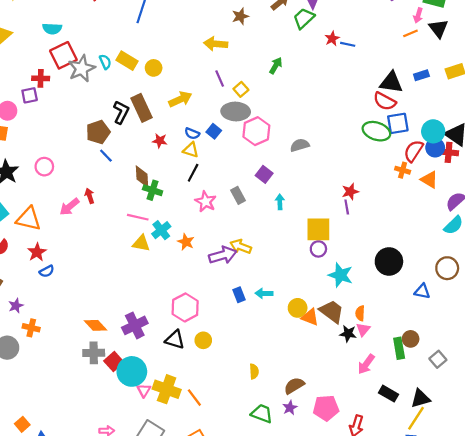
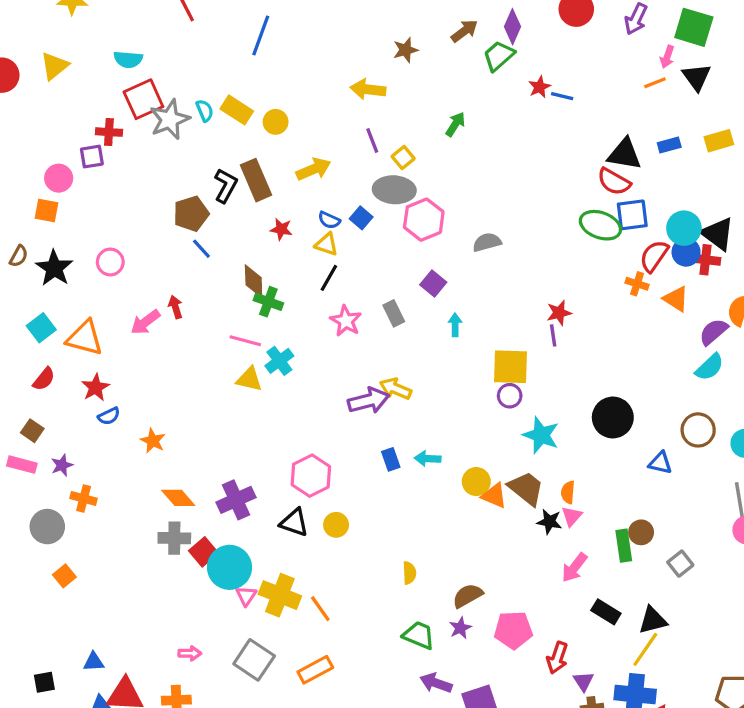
orange star: (186, 242) -> (153, 441), moved
orange square: (22, 424) -> (64, 576), moved

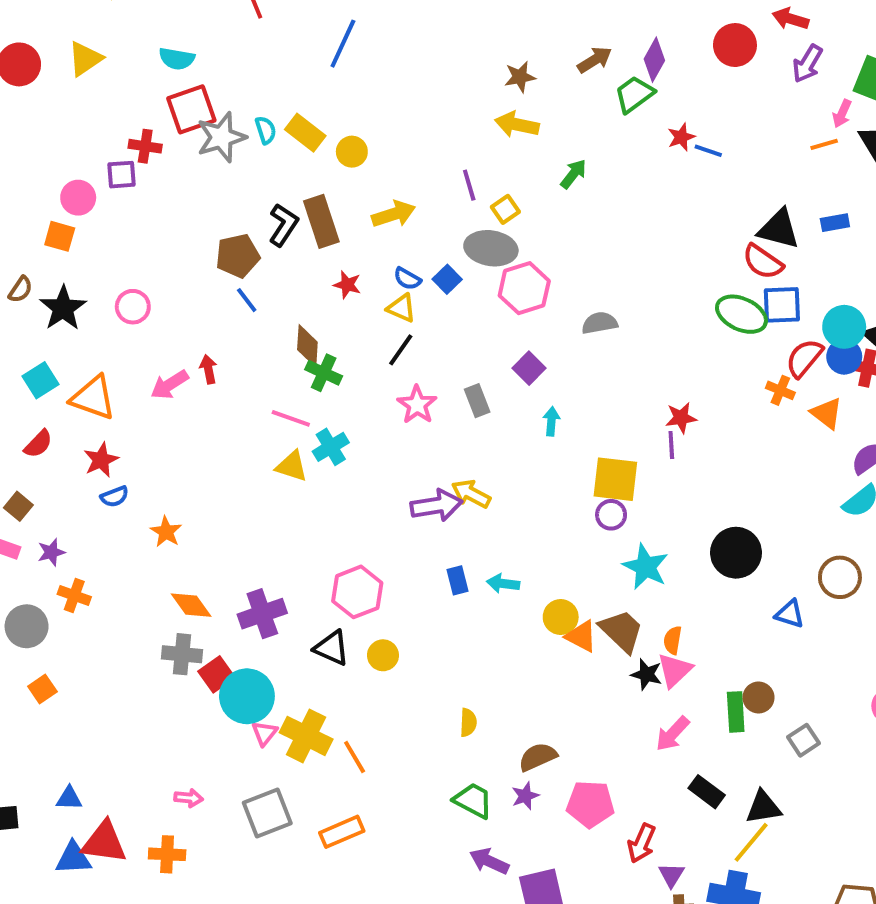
yellow arrow: (368, 89) -> (517, 124), moved
pink triangle: (572, 516) -> (675, 670), size x1.4
gray square: (254, 660) -> (267, 813), turned 30

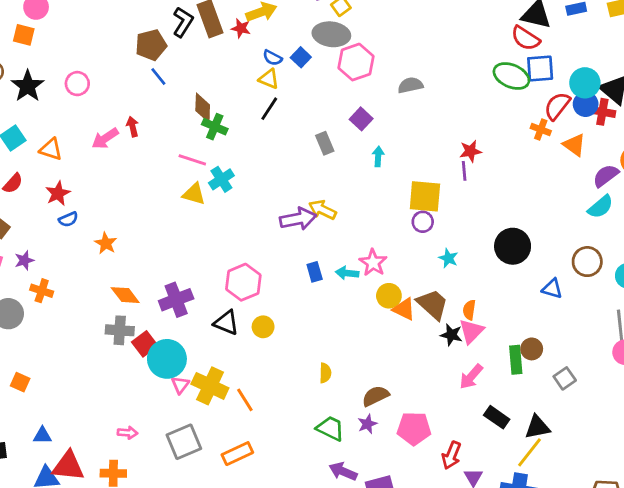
red star: (347, 285) -> (241, 28), moved
orange triangle: (93, 398) -> (51, 149), size x0.7
pink star: (417, 405) -> (373, 263), moved
cyan star: (646, 567) -> (448, 258), size x0.6
orange square: (42, 689) -> (20, 382), moved, turned -30

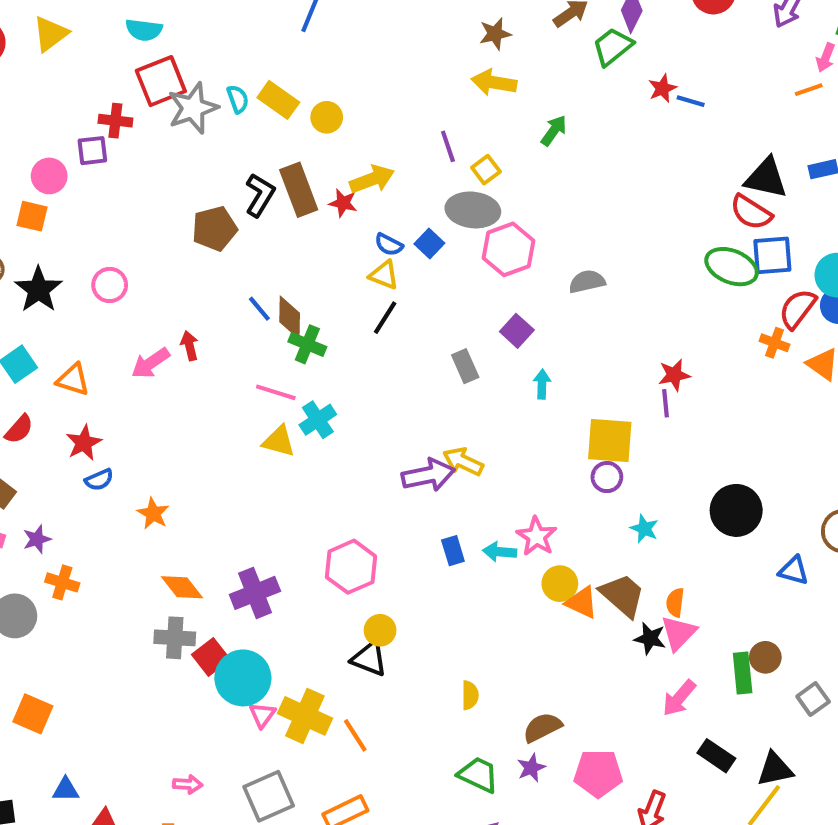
blue line: (158, 76) -> (259, 309), moved
black triangle: (226, 323) -> (369, 658), moved
orange square: (20, 382) -> (33, 714), size x1.4

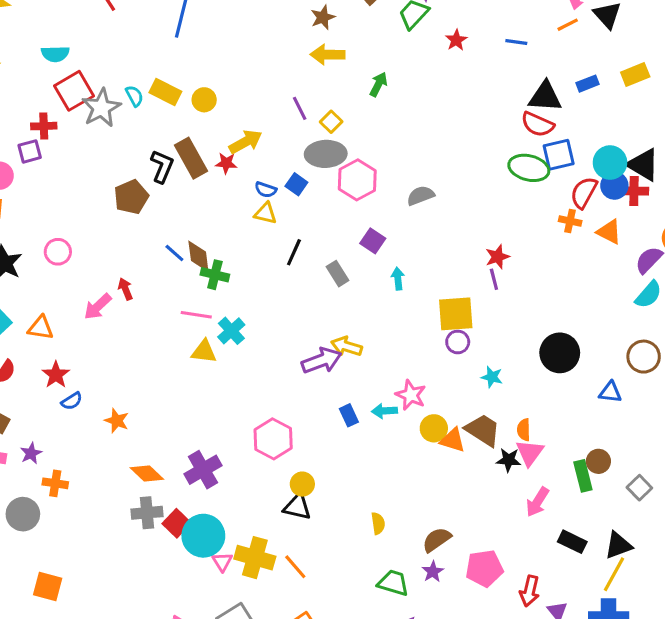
blue line: (691, 101) -> (516, 42), moved
black line: (385, 318) -> (294, 252), moved

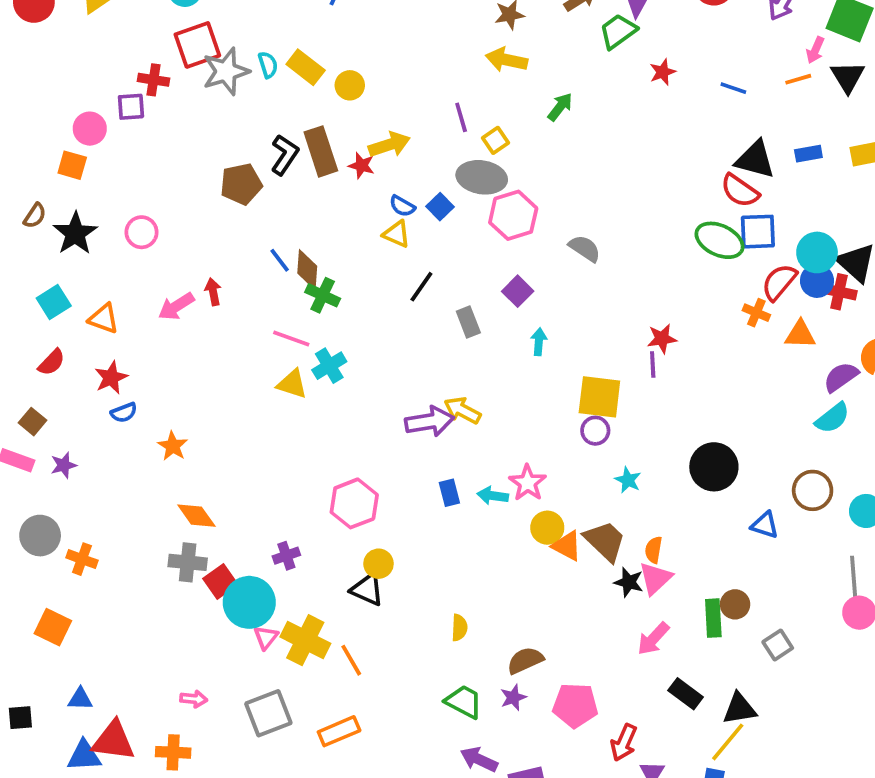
gray semicircle: (421, 196) -> (585, 248), turned 44
orange triangle: (609, 232) -> (800, 335), turned -36
purple cross: (203, 470) -> (286, 556), moved, size x0.6
orange cross: (55, 483) -> (82, 559), moved

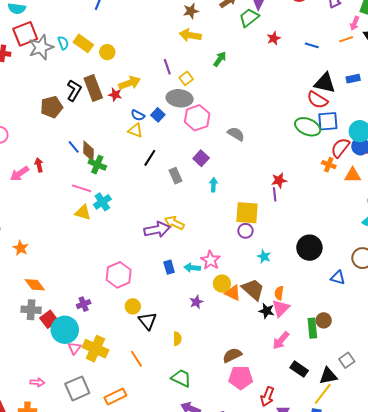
black triangle: (367, 589) -> (148, 321), moved, turned 30
gray square: (778, 645) -> (347, 360), moved
orange line: (351, 660) -> (136, 359), moved
brown semicircle: (525, 660) -> (232, 355), moved
purple star: (513, 697) -> (196, 302), moved

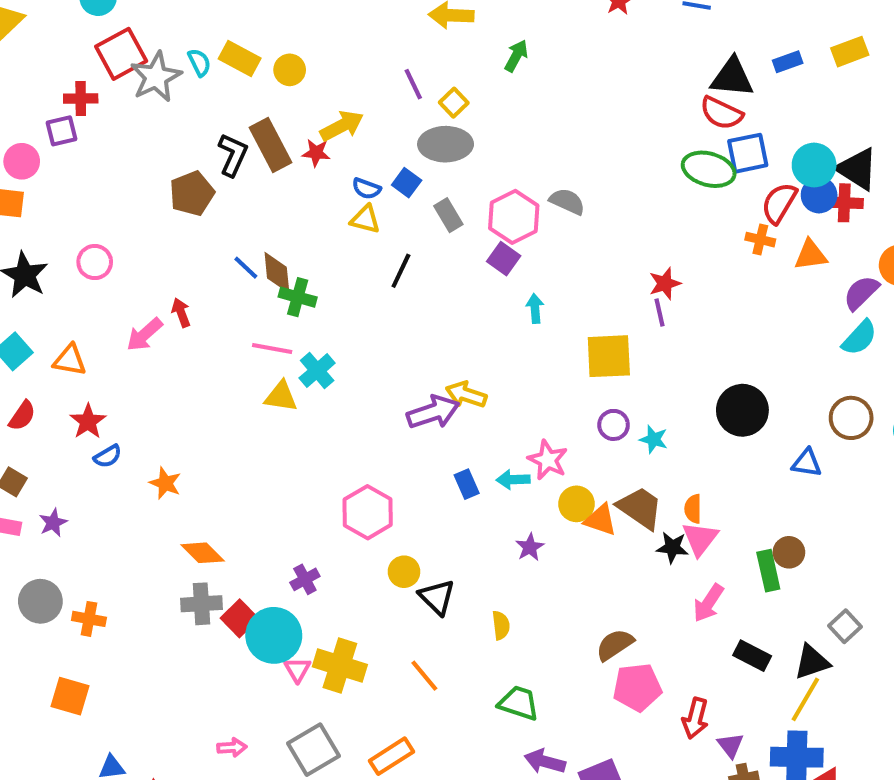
pink hexagon: (197, 118) -> (514, 217), moved
gray rectangle: (175, 176) -> (448, 215), moved
purple circle: (245, 231) -> (614, 425), moved

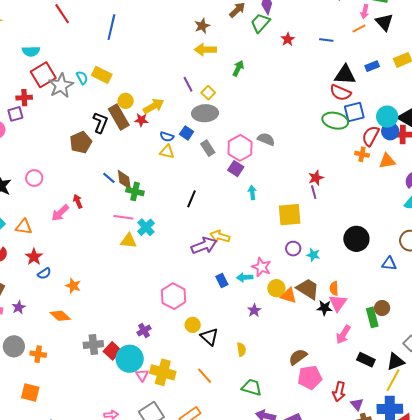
yellow circle: (290, 70) -> (126, 101), moved
black line: (401, 271) -> (192, 199), moved
orange diamond: (203, 553) -> (60, 316), moved

